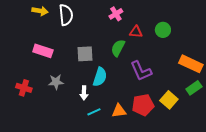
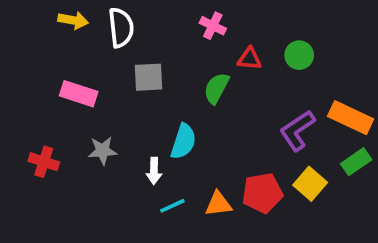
pink cross: (116, 14) -> (213, 26), turned -32
gray square: (85, 54) -> (148, 77), moved
purple L-shape: (141, 71) -> (297, 130), moved, turned 80

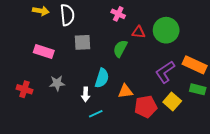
green circle: (299, 55) -> (166, 30), size x1.6
green rectangle: (356, 162) -> (198, 89), turned 49
orange triangle: (218, 204) -> (125, 91), moved

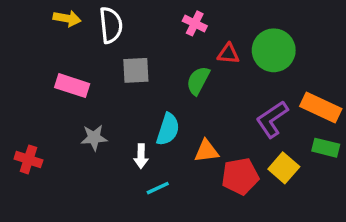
red cross: (24, 89) -> (28, 159), moved

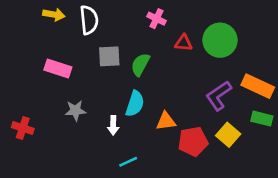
green semicircle: (198, 81) -> (140, 65), moved
cyan line: (158, 188) -> (128, 162), moved

